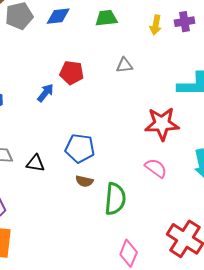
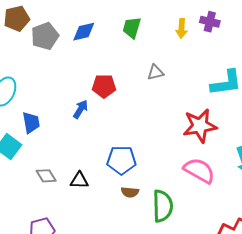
green trapezoid: (106, 18) -> (132, 28), turned -60
purple cross: (184, 22) -> (210, 22), turned 30
pink semicircle: (156, 168) -> (199, 170), size x1.4

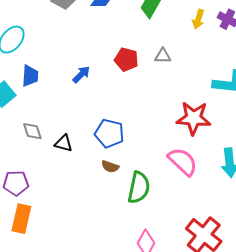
red pentagon: (104, 86) -> (126, 59), moved

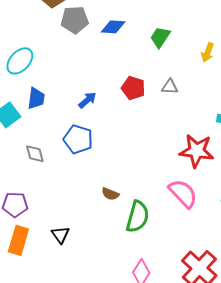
blue pentagon: (109, 133) -> (78, 139), moved
black triangle: (64, 143) -> (61, 235), moved, turned 36

